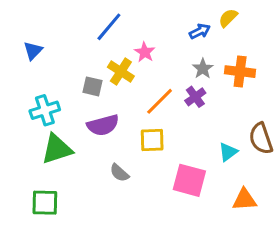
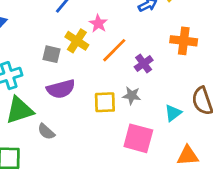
gray star: (203, 69) -> (132, 96), moved, turned -30
orange line: (160, 101) -> (114, 50), moved
gray semicircle: (119, 173) -> (46, 132), moved

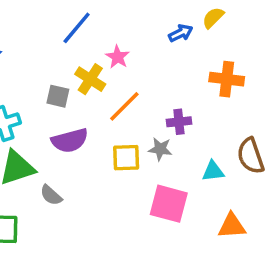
orange line: (114, 50) -> (124, 106), moved
purple cross: (144, 64) -> (179, 122), moved, turned 30
cyan triangle: (173, 113) -> (213, 171), turned 30

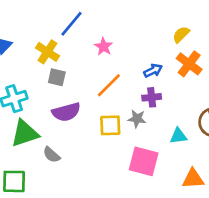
yellow semicircle: (213, 18) -> (181, 35), moved
blue arrow: (181, 33) -> (153, 71), moved
yellow cross: (90, 79) -> (47, 52), moved
orange cross: (227, 79) -> (189, 64), turned 30

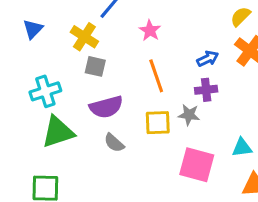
orange line: (109, 85) -> (156, 76), turned -64
cyan triangle: (178, 136) -> (242, 148), moved
gray semicircle: (51, 155) -> (114, 143), moved

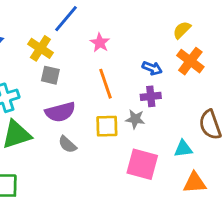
blue arrow: (208, 59) -> (152, 68), turned 48

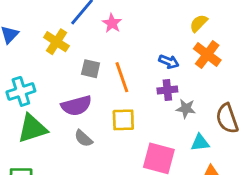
pink star: (100, 43) -> (112, 23), moved
gray square: (50, 75) -> (91, 69), moved
gray star: (135, 119) -> (186, 109), moved

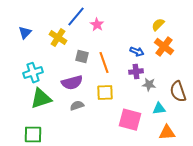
gray semicircle: (83, 138) -> (77, 106), turned 120

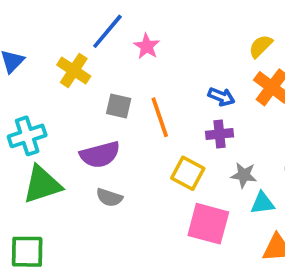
gray star: (149, 85) -> (244, 175), moved
yellow square: (105, 93) -> (188, 173), moved, turned 30
gray semicircle: (77, 106) -> (109, 198), turned -144

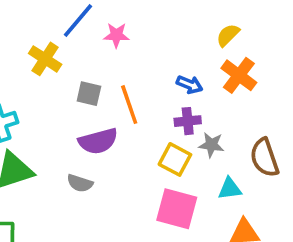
pink star: (147, 46) -> (116, 35), turned -30
purple semicircle: (100, 155) -> (98, 141), moved
yellow square: (188, 173) -> (175, 159), moved
gray star: (244, 175) -> (211, 145), moved

